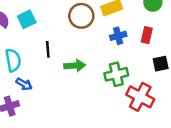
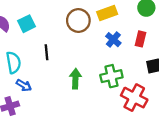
blue cross: (118, 36) -> (113, 40), turned -35
green arrow: (75, 66) -> (75, 79), moved, turned -84

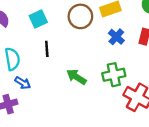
cyan square: (26, 24) -> (38, 19), moved
green arrow: (75, 79) -> (76, 77), turned -60

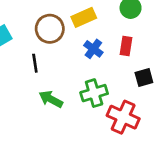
black line: (47, 49) -> (35, 63), moved

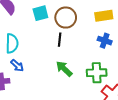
brown circle: (50, 29) -> (66, 18), moved
blue cross: (93, 49) -> (105, 41), turned -32

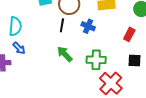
blue cross: (105, 41) -> (88, 26), moved

